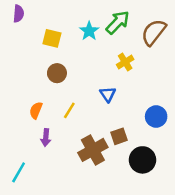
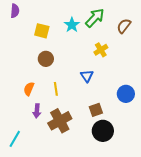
brown semicircle: (154, 32) -> (124, 26), size x0.7
yellow line: (69, 110) -> (56, 89), turned -40
brown cross: (93, 150) -> (60, 121), moved
black circle: (142, 160) -> (103, 131), moved

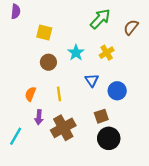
cyan star: (72, 25) -> (76, 53), moved
blue circle: (126, 94) -> (117, 91), moved
cyan line: (15, 139) -> (16, 136), moved

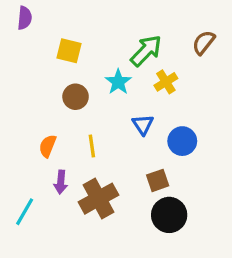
green arrow: (100, 19) -> (146, 51), moved

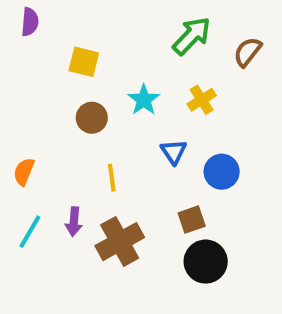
green arrow: (146, 51) -> (192, 36), moved
orange semicircle: (48, 146) -> (24, 172), moved
cyan line: (25, 212) -> (30, 232), moved

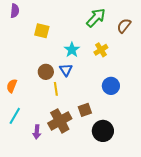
brown circle: (92, 118) -> (46, 72), moved
blue triangle: (174, 152) -> (66, 70), moved
brown square: (192, 220) -> (85, 110), moved
purple arrow: (74, 222) -> (37, 132), moved

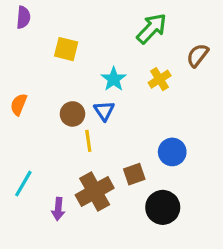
brown semicircle: (124, 26) -> (198, 55), moved
orange semicircle: (12, 86) -> (19, 104), moved
blue circle: (111, 86) -> (172, 152), moved

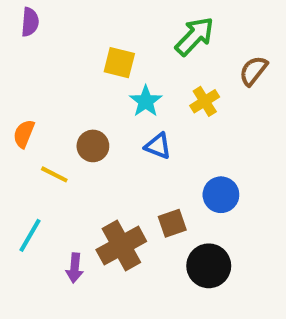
yellow square: (66, 49) -> (119, 63), moved
blue triangle: (104, 111) -> (158, 146), moved, turned -35
yellow line: (88, 141) -> (54, 174), moved, turned -55

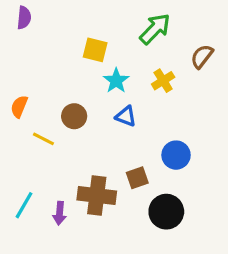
cyan line: (30, 235) -> (24, 205), moved
brown cross: (121, 246) -> (97, 195), turned 36

